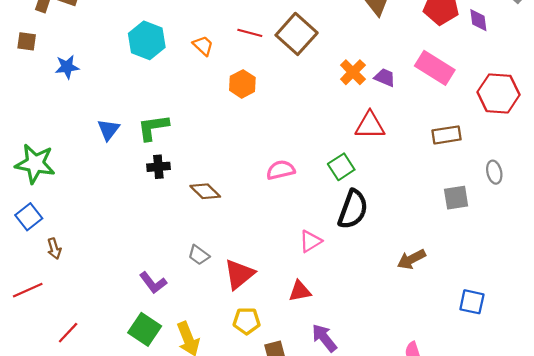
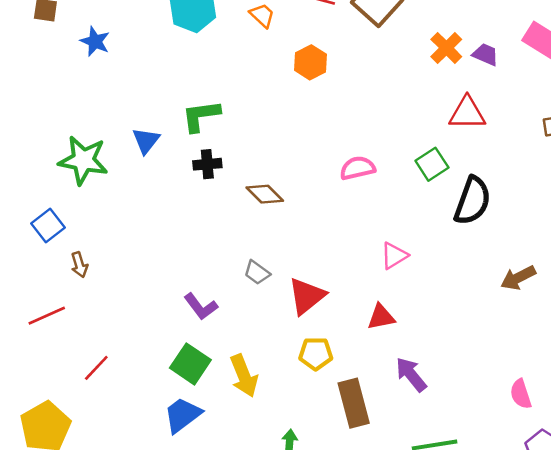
blue star: (67, 67) -> (95, 41), turned 30
blue triangle: (108, 130) -> (146, 141), moved
green star: (35, 164) -> (83, 160), moved
black semicircle: (353, 209) -> (472, 201), moved

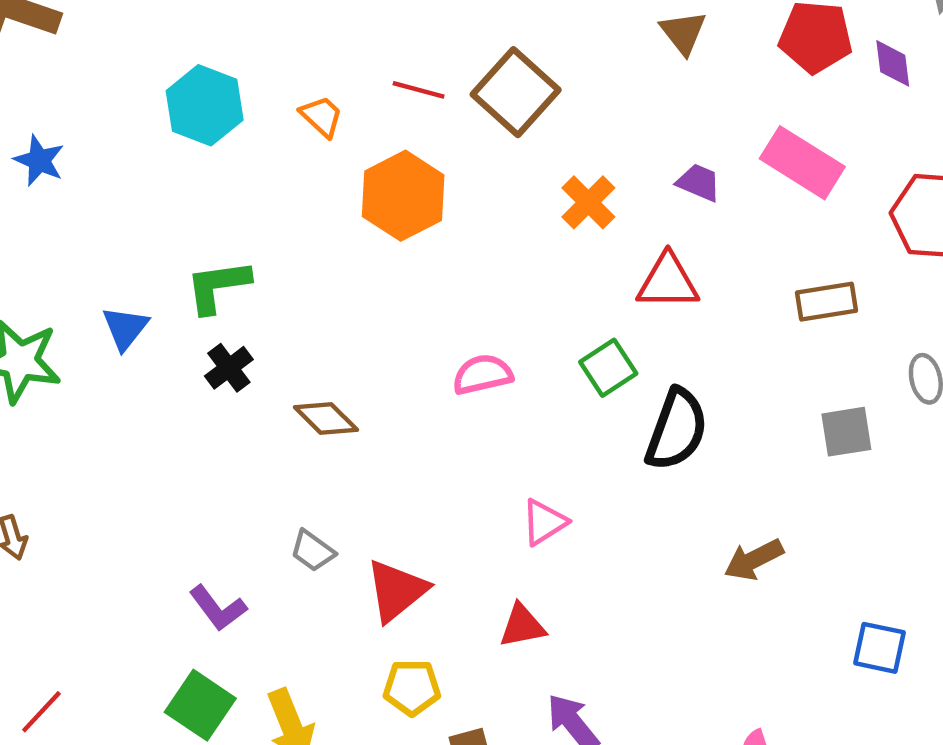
orange cross: (446, 48) -> (588, 202), moved
orange hexagon: (311, 62) -> (403, 196), size x1.5
black cross: (207, 164) -> (229, 368), turned -32

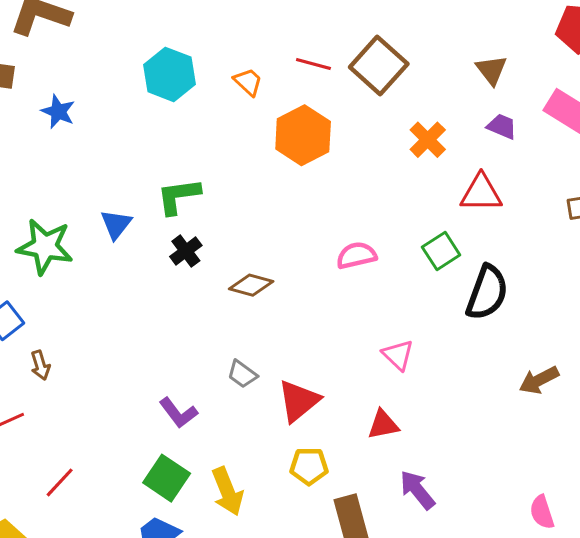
brown triangle: (683, 33) -> (491, 70), moved
brown diamond: (326, 418) -> (251, 285), turned -30
pink triangle: (544, 522) -> (398, 355), turned -44

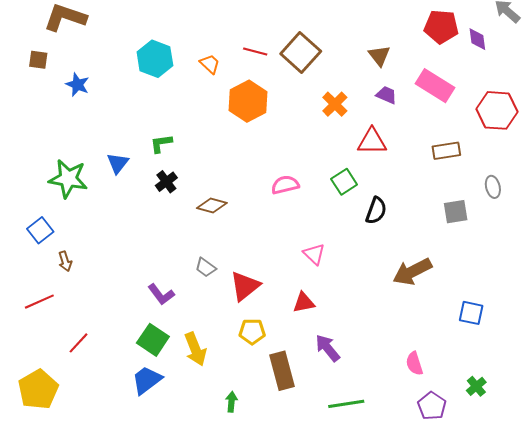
green L-shape: (178, 196) -> (161, 143), size x0.7
black semicircle: (487, 293) -> (376, 211), size x0.7
brown arrow: (539, 380) -> (412, 272), size x1.4

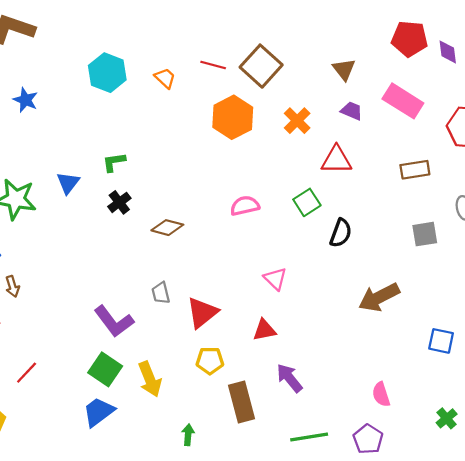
orange hexagon: (248, 101) -> (233, 117), moved
gray trapezoid: (206, 267) -> (161, 293), turned 40
purple L-shape: (161, 294) -> (114, 321), size x1.4
purple pentagon: (432, 406) -> (368, 439), moved

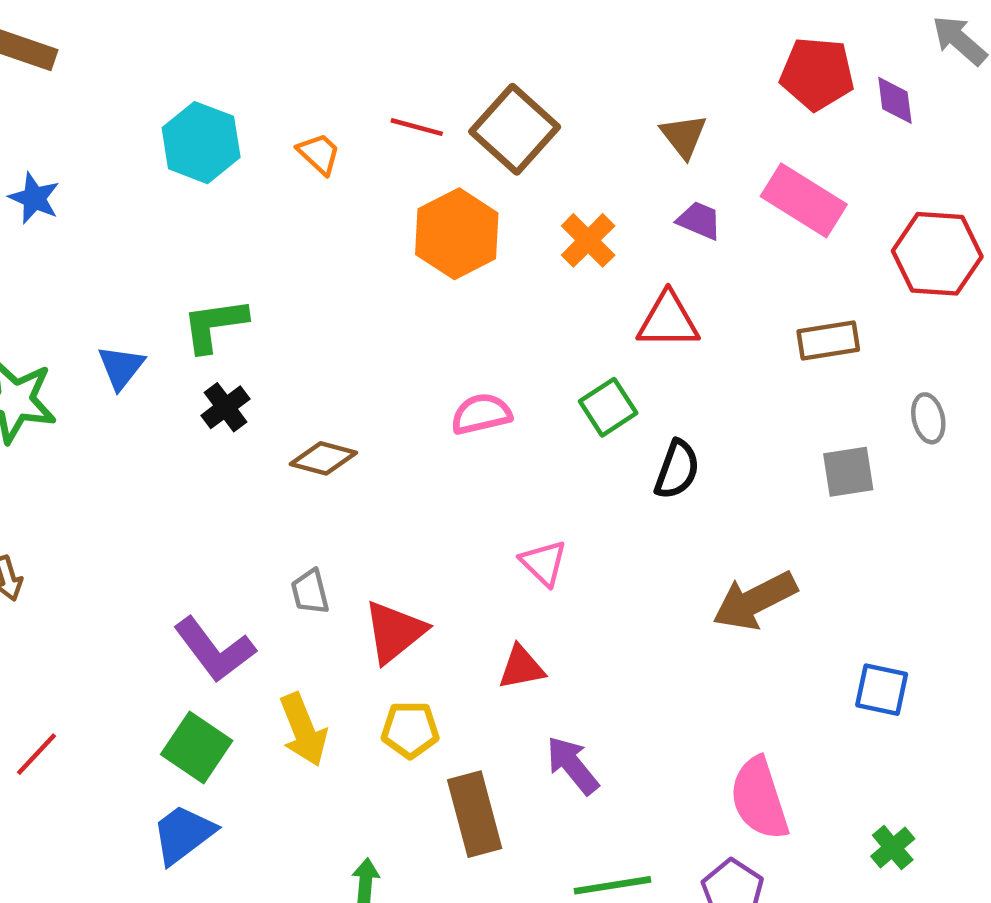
green L-shape: (114, 162) -> (214, 325), size x1.4
yellow arrow: (150, 379) -> (303, 730), moved
pink semicircle: (381, 394) -> (759, 799), size x1.6

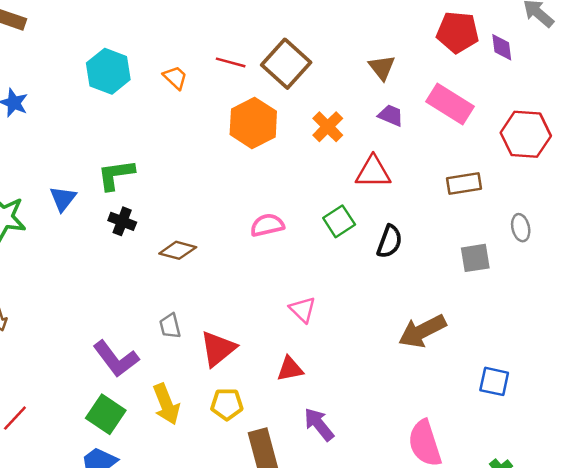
black cross: (226, 407) -> (122, 221), turned -32
black semicircle: (677, 469) -> (390, 242), moved

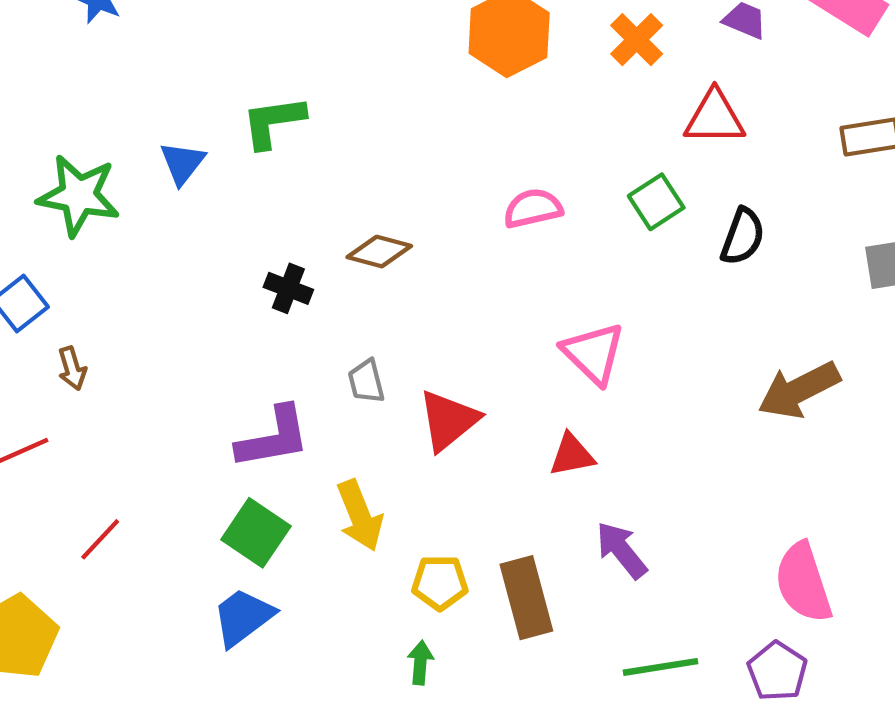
black cross: (122, 221) -> (288, 288), moved
pink triangle: (302, 310) -> (593, 353), size x1.4
purple L-shape: (116, 359) -> (273, 438), turned -63
yellow pentagon: (227, 404) -> (440, 583), moved

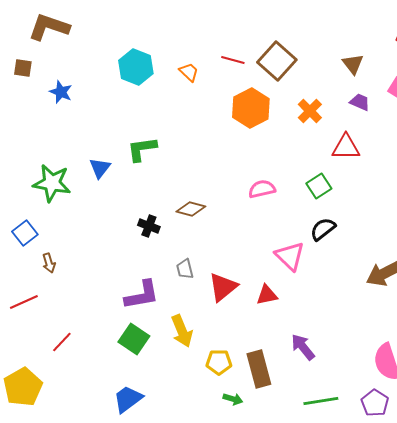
black semicircle: (743, 236) -> (323, 229), moved, turned -148
red triangle: (572, 455) -> (267, 295), moved
blue trapezoid: (243, 617) -> (128, 399), moved
green arrow: (420, 663) -> (233, 399), moved, turned 102

